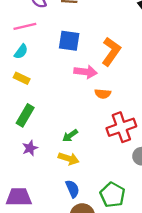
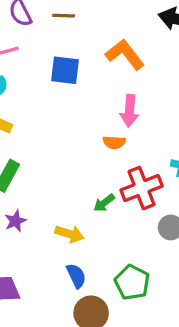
orange L-shape: (111, 51) -> (125, 54), moved, turned -72
pink arrow: (86, 72) -> (130, 111), moved, turned 90
green arrow: (70, 136) -> (104, 203), moved

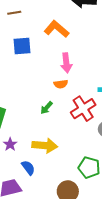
green arrow: (104, 203) -> (47, 108), moved
yellow arrow: (70, 234) -> (45, 146), size x1.4
blue semicircle: (76, 276) -> (28, 168), moved

